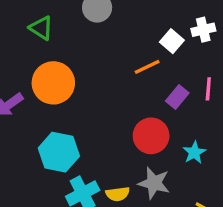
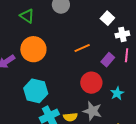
white cross: (203, 30) -> (122, 34), moved
white square: (172, 41) -> (107, 18), moved
orange line: (147, 67) -> (82, 48), moved

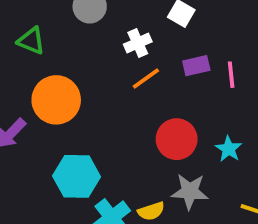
white cross: (122, 34) -> (138, 43), moved
purple rectangle: (108, 60) -> (196, 66), moved, turned 48

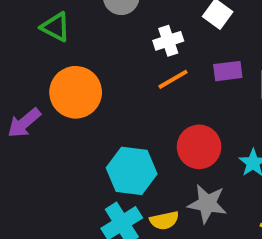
cyan hexagon: (77, 176) -> (132, 171), moved

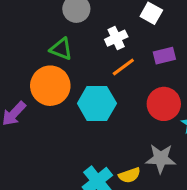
green triangle: (56, 27) -> (61, 49), moved
red circle: (199, 147) -> (164, 104), moved
cyan hexagon: (132, 171) -> (97, 103), moved

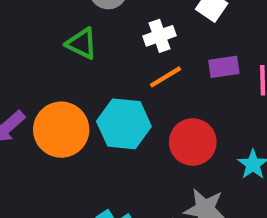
orange circle: (50, 86) -> (61, 130), moved
red circle: (164, 104) -> (193, 142), moved

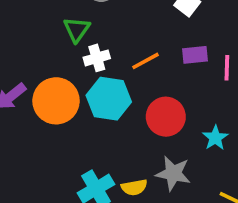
white cross: (160, 36) -> (97, 58), moved
green triangle: (82, 44) -> (77, 29), turned 36

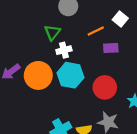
purple rectangle: (195, 55) -> (111, 48), moved
orange line: (146, 61) -> (96, 31), moved

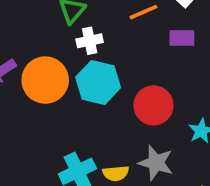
purple rectangle: (111, 48) -> (182, 38), moved

